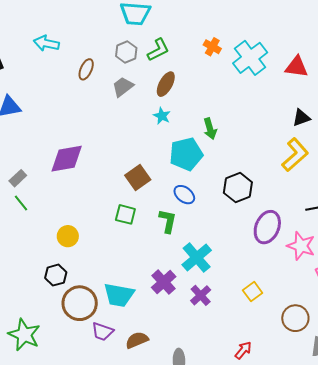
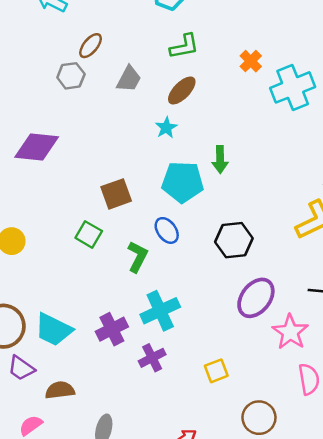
gray hexagon: (126, 52) -> (71, 76), moved
gray trapezoid: (123, 87) -> (129, 79), turned 140

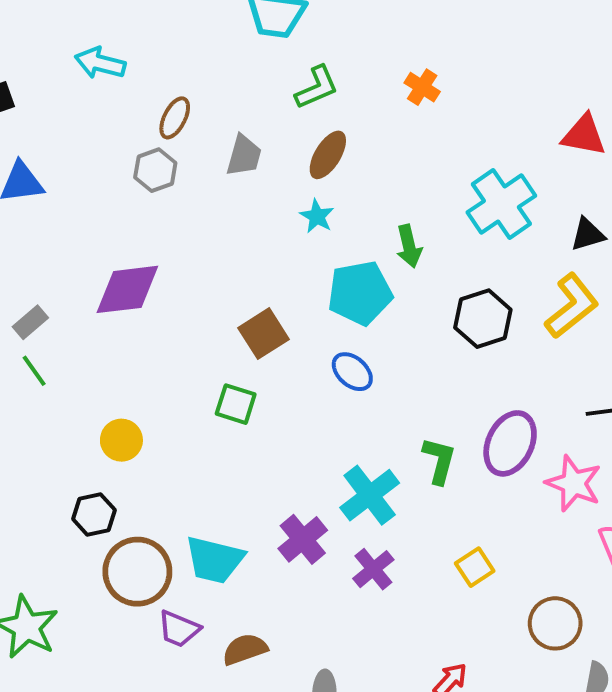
cyan cross: (293, 87) -> (501, 204), moved
black hexagon: (234, 240) -> (483, 319), moved
green L-shape: (138, 257) -> (439, 461), moved

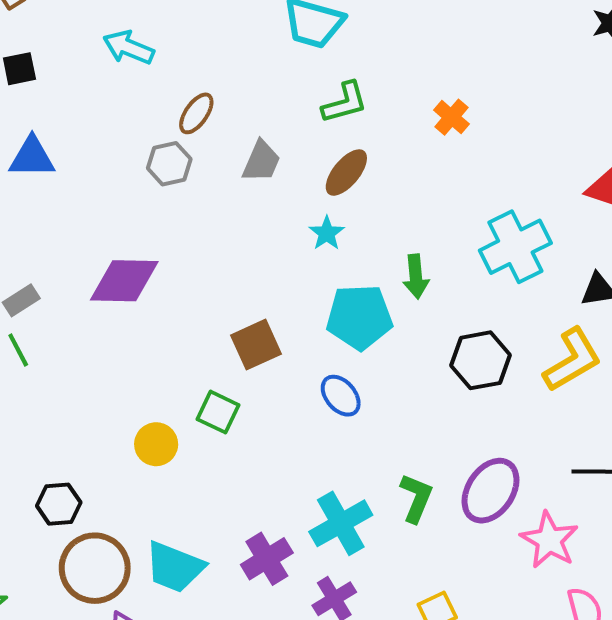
yellow circle: (121, 440) -> (156, 444), moved

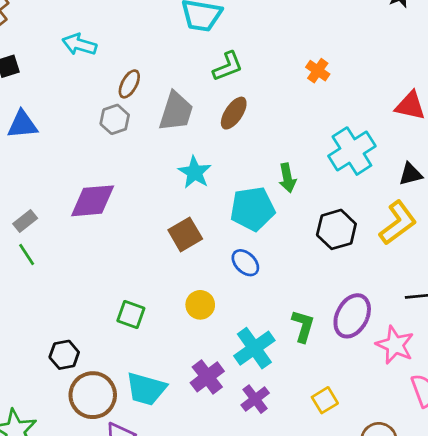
orange cross: (451, 117) -> (318, 71), moved
gray trapezoid: (261, 161) -> (176, 111), size x1.4
cyan star: (327, 233) -> (195, 172), moved, size x1.4
green square: (218, 412) -> (131, 314), moved
yellow circle: (156, 444) -> (200, 305), moved

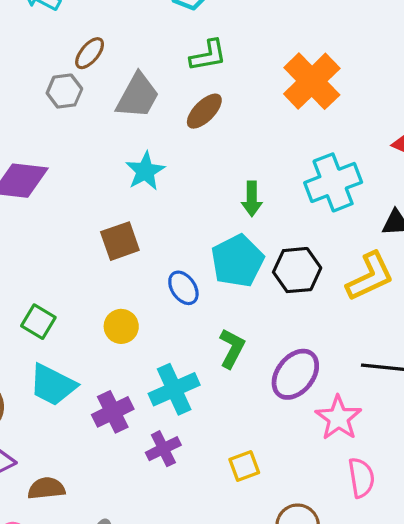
orange cross: (318, 71) -> (312, 81), size x2.0
cyan pentagon: (252, 209) -> (237, 261), moved, turned -30
green L-shape: (303, 326) -> (232, 348), moved
cyan trapezoid: (146, 389) -> (53, 385), moved

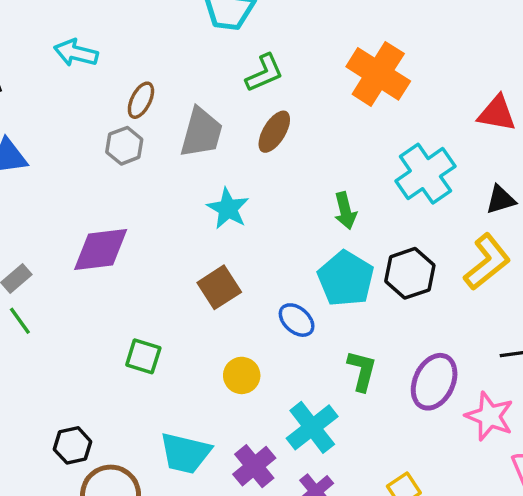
green square: (38, 322) -> (143, 356), moved

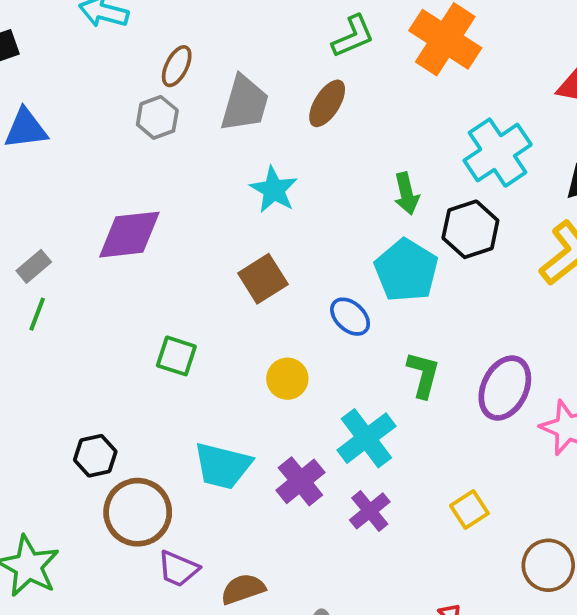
green L-shape: (264, 73) -> (353, 36), moved
black hexagon: (410, 273) -> (470, 229), moved
green line: (20, 321) -> (37, 314), turned 56

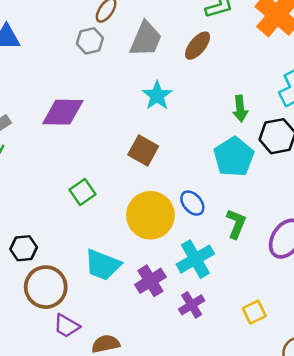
brown square: (263, 279) -> (143, 151), turned -36
blue ellipse: (350, 317) -> (192, 203), moved
green square: (176, 356) -> (83, 192), turned 30
yellow circle: (287, 379) -> (150, 215), size x1.8

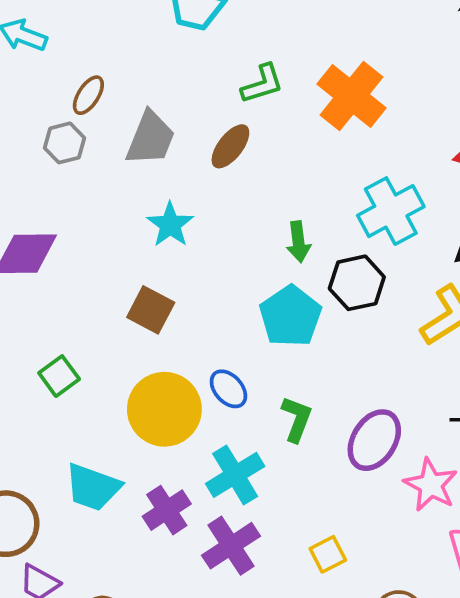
purple cross: (192, 305) -> (231, 546), size x1.4

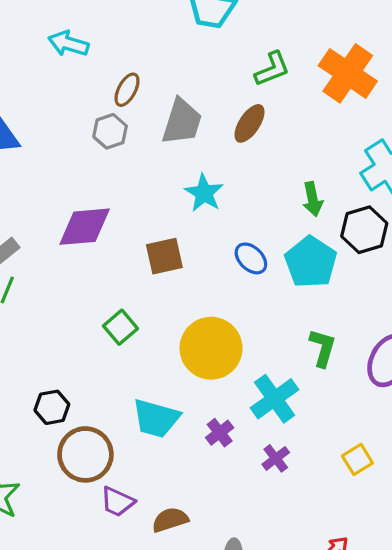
brown square: (151, 310) -> (164, 256), moved, turned -36
blue ellipse: (228, 389) -> (251, 258), moved
purple cross: (167, 510) -> (220, 433), size x0.7
purple cross: (231, 546) -> (276, 458), size x0.6

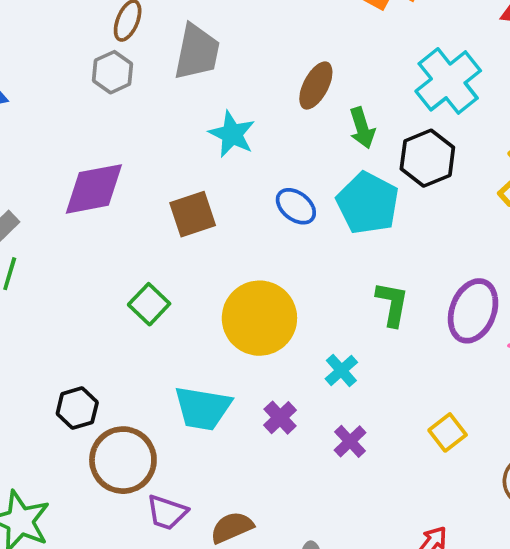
brown ellipse: (250, 123) -> (316, 85), moved
cyan cross: (275, 399) -> (341, 370), size x0.6

